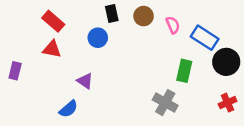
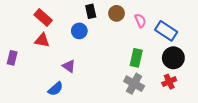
black circle: (226, 62) -> (173, 58), moved
green rectangle: (184, 71) -> (136, 58), moved
red cross: (228, 103) -> (169, 82), moved

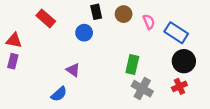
red triangle: (42, 40) -> (14, 40), moved
green rectangle: (136, 58) -> (132, 64), moved

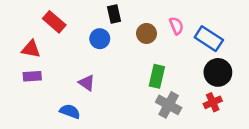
brown circle: (124, 14) -> (146, 33), moved
red triangle: (14, 40) -> (31, 49), moved
purple rectangle: (13, 61) -> (32, 76), moved, turned 72
blue semicircle: (59, 94) -> (70, 111), turned -119

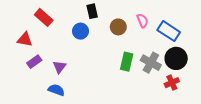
purple rectangle: (32, 76) -> (34, 62), moved, turned -32
purple triangle: (87, 83) -> (59, 67), moved, turned 32
gray cross: (169, 105) -> (151, 63), moved

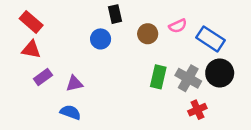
red rectangle: (44, 17) -> (31, 22), moved
pink semicircle: (142, 21) -> (178, 26), turned 88
purple triangle: (59, 67) -> (74, 83), turned 40
red cross: (172, 83) -> (197, 110), moved

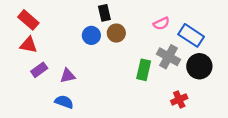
brown circle: (148, 34) -> (116, 33), moved
gray cross: (188, 78) -> (169, 57), moved

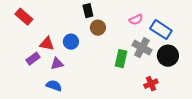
blue circle: (91, 35) -> (71, 42), moved
red triangle: (28, 45) -> (47, 44), moved

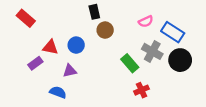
green rectangle: (121, 59) -> (130, 63), turned -54
purple triangle: (57, 64) -> (70, 71), moved
red cross: (151, 84) -> (142, 90), moved

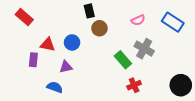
blue rectangle: (173, 32) -> (173, 22), moved
black circle: (180, 60) -> (181, 85), moved
purple rectangle: (35, 63) -> (33, 60), turned -48

